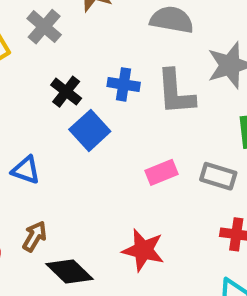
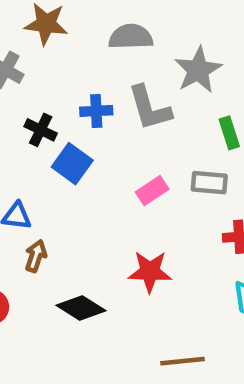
brown arrow: (35, 236) -> (36, 256), moved

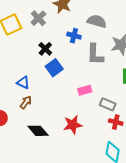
blue cross: (96, 111) -> (74, 36), moved
gray rectangle: (209, 183) -> (108, 104), moved
red star: (150, 272) -> (73, 125), turned -30

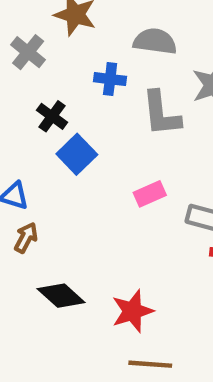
red star: (73, 125) -> (132, 311), moved

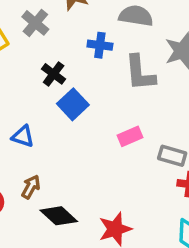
brown arrow: (26, 238) -> (31, 187), moved

